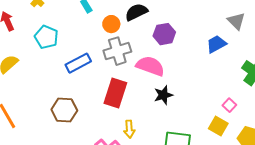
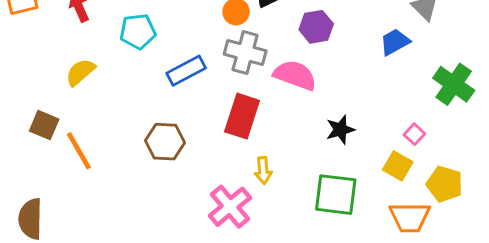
cyan pentagon: (46, 37) -> (138, 31), turned -30
gray cross: (117, 51) -> (245, 53), turned 32
black star: (163, 95) -> (340, 130), moved

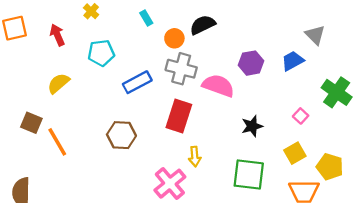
purple hexagon: (316, 27) -> (251, 63), moved
pink square: (414, 134) -> (301, 116), moved
yellow square: (398, 166) -> (295, 153), turned 30

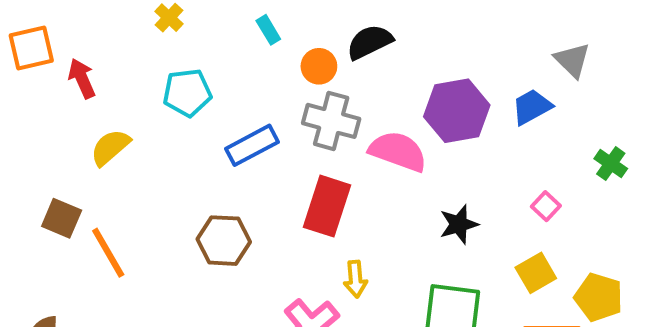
red arrow: (57, 35) -> (82, 78), moved
purple hexagon: (251, 63) -> (457, 111), size x1.4
green cross: (337, 92) -> (611, 164), size x0.6

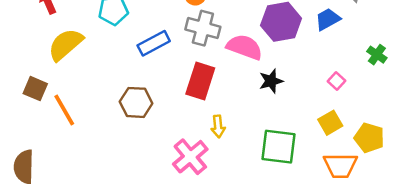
yellow semicircle: (110, 147) -> (65, 44), size x1.4
black star: (459, 224) -> (271, 81), moved

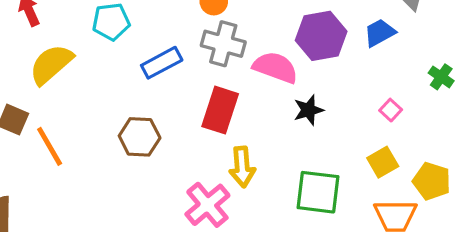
yellow arrow: (218, 126) -> (242, 167), size x1.4

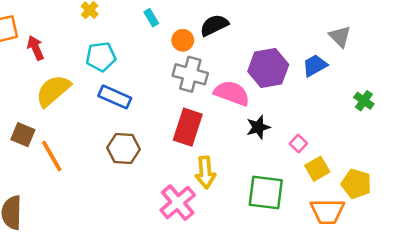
blue rectangle: (162, 63) -> (115, 97), moved, turned 52
pink square: (391, 110) -> (298, 143), moved

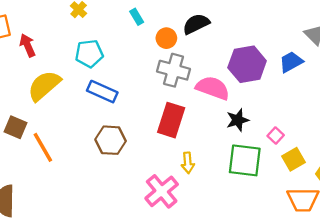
yellow arrow: (205, 172) -> (188, 163), size x0.7
green square: (266, 193) -> (245, 160), moved

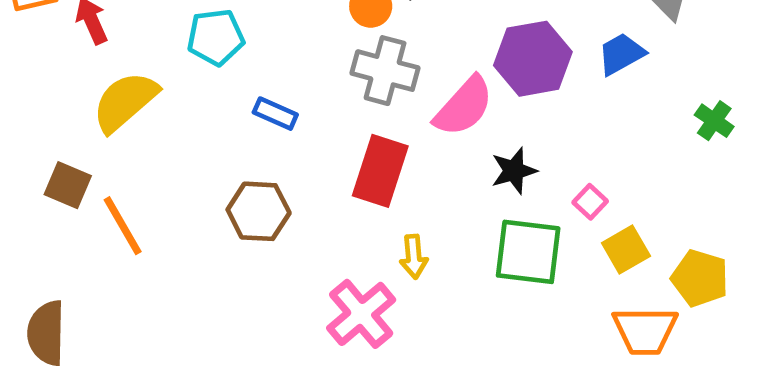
pink semicircle: (213, 88) -> (464, 106), turned 112
blue rectangle: (102, 92) -> (275, 114), moved, size x0.7

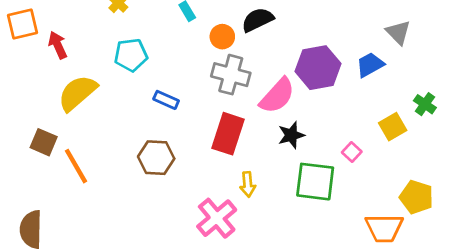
black star: (514, 171) -> (291, 135), moved
yellow square: (626, 250) -> (393, 127), moved

